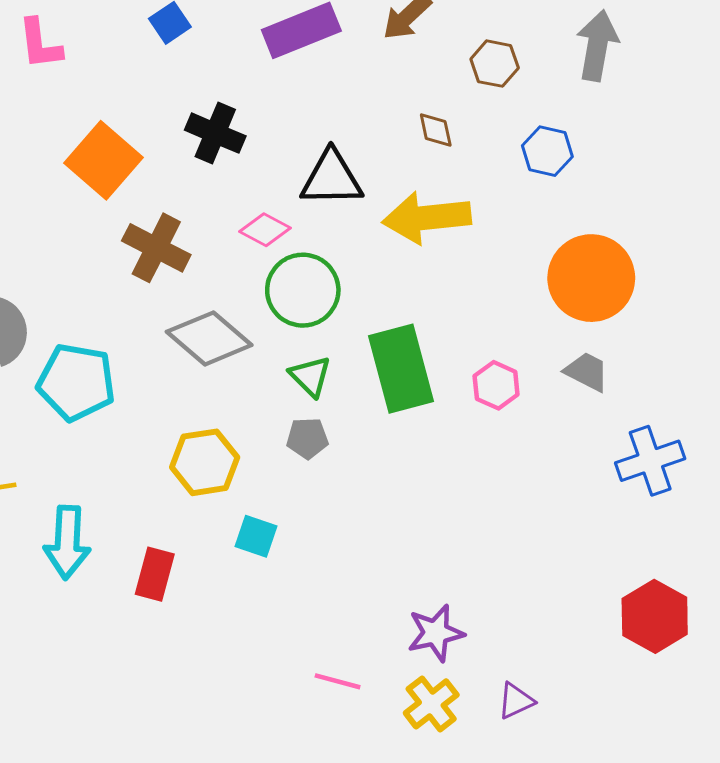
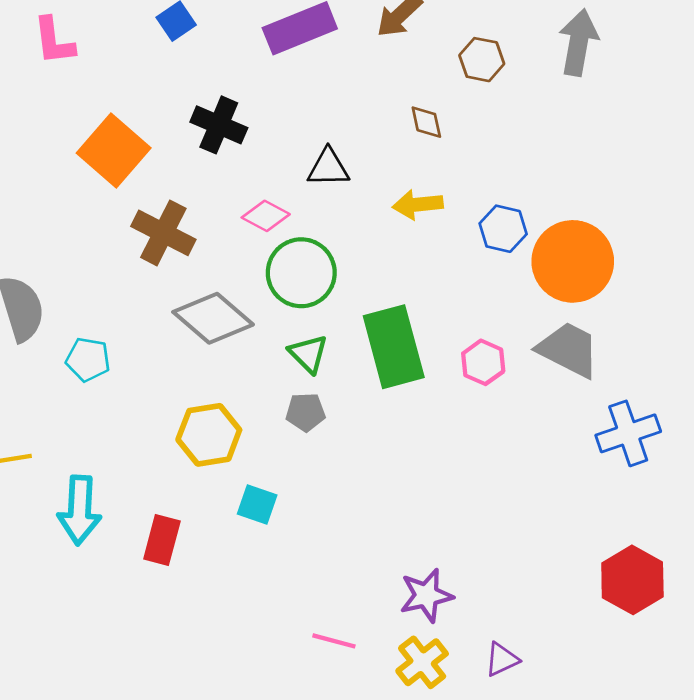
blue hexagon: (547, 151) -> (503, 229), moved
black triangle: (331, 178) -> (328, 168), size x0.7
yellow arrow: (427, 218) -> (418, 205), size x0.6
gray trapezoid: (587, 372) -> (568, 350), size x1.5
cyan pentagon: (76, 382) -> (88, 359), size x0.6

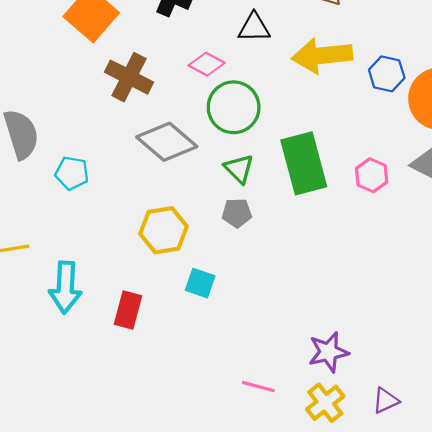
yellow arrow: (418, 205) -> (322, 56), size x1.6

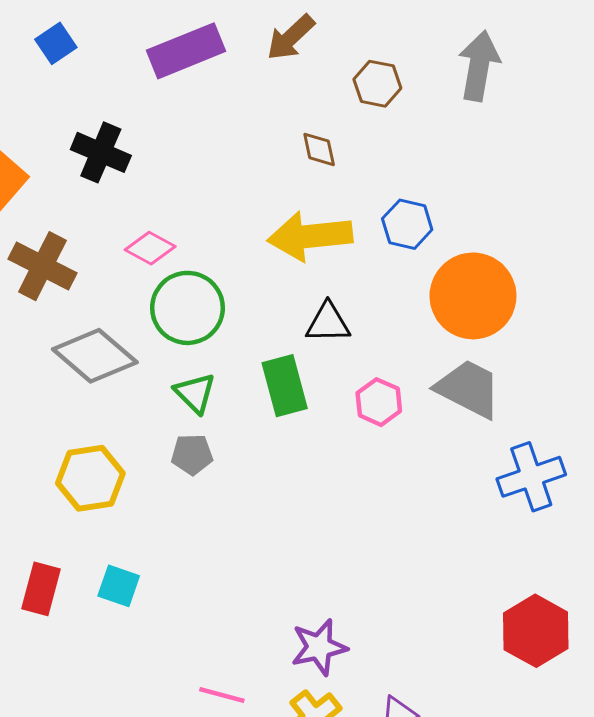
black triangle: (254, 28) -> (328, 323), moved
blue hexagon: (387, 74) -> (407, 224), moved
green rectangle: (304, 163) -> (285, 386), size x0.7
cyan square: (200, 283) -> (119, 586), moved

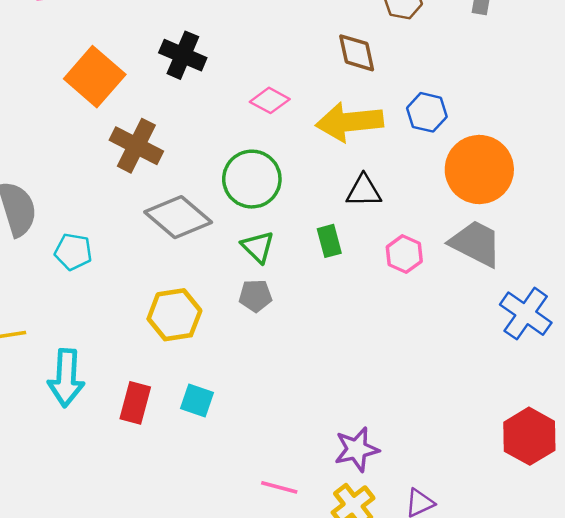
brown diamond: (319, 149) -> (357, 53), size x1.4
pink diamond: (150, 248) -> (270, 100), moved
green rectangle: (285, 386) -> (329, 241), size x0.7
blue cross: (531, 477) -> (526, 314), turned -36

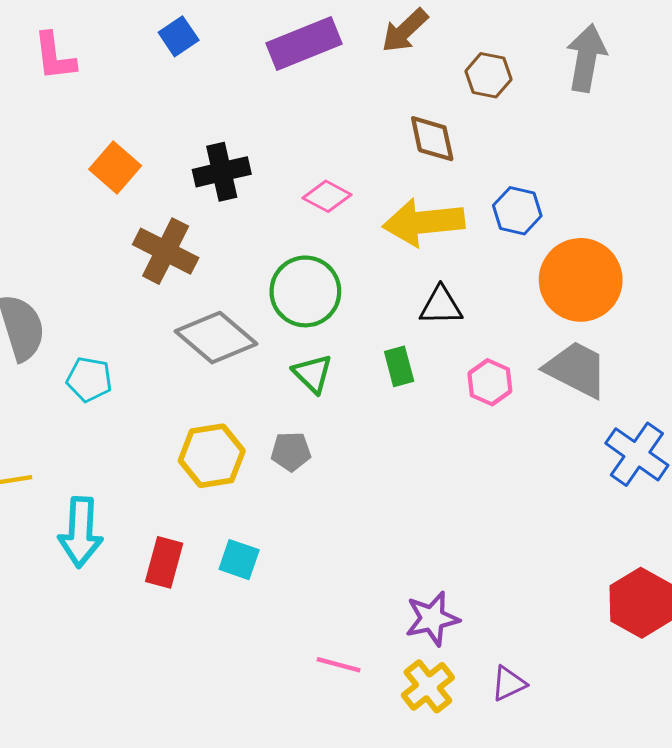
black cross: (183, 55) -> (222, 172), moved, turned -36
orange square: (95, 77) -> (115, 167), size x0.7
gray pentagon: (255, 296) -> (291, 451), moved

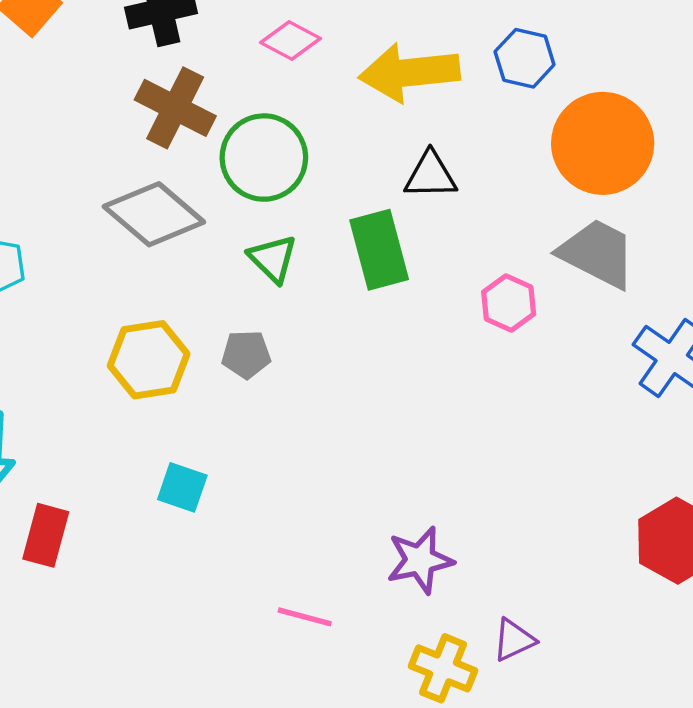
brown cross: (166, 251) -> (175, 108), moved
green rectangle: (399, 366) -> (379, 250), size x1.6
pink hexagon: (490, 382) -> (509, 303), moved
red rectangle: (164, 562) -> (46, 535), moved
yellow cross: (428, 686) -> (443, 668), moved, turned -30

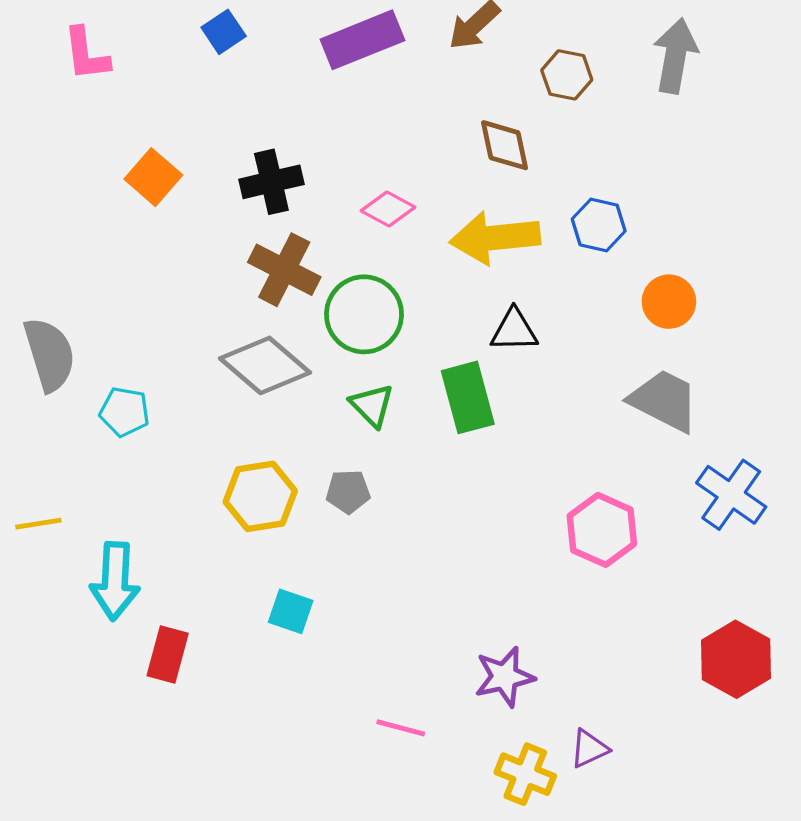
orange circle: (603, 143) -> (669, 302), size x0.6
pink hexagon: (509, 303) -> (602, 530), moved, size x1.4

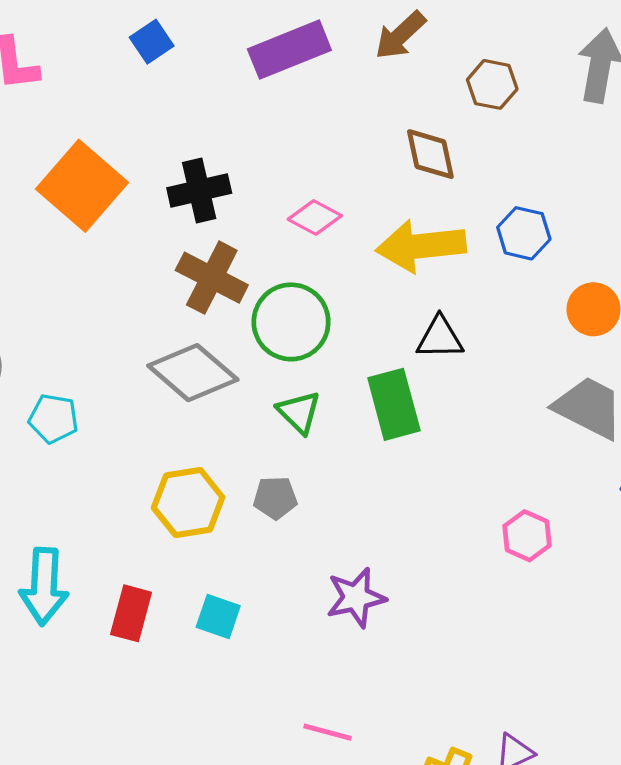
orange square: (153, 177) -> (82, 186), size x1.6
pink hexagon: (602, 530) -> (527, 536), size x0.7
red rectangle: (168, 654) -> (131, 613), moved
purple star: (504, 677) -> (356, 598), moved

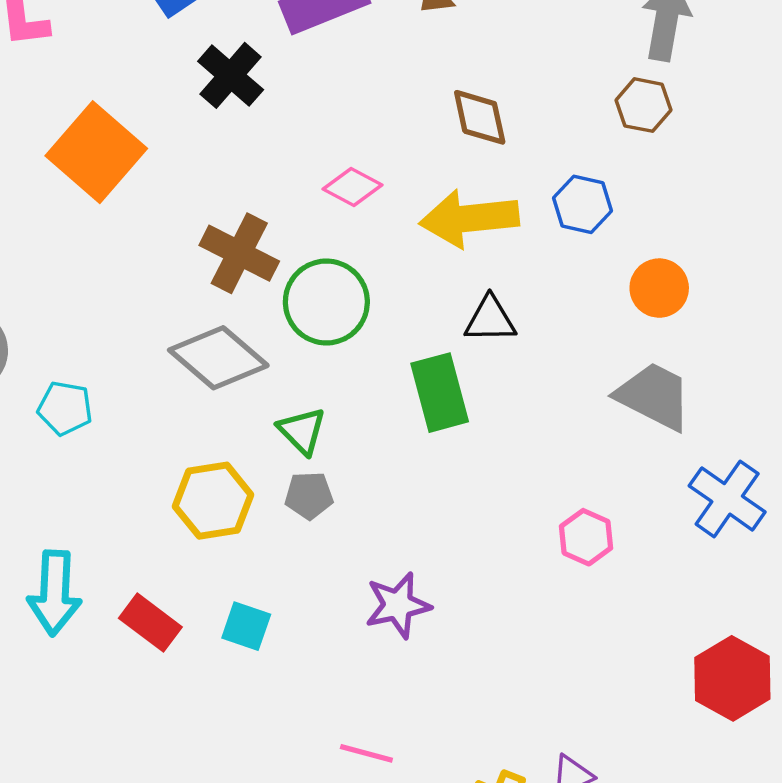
brown hexagon: (492, 84) -> (643, 105), moved
black cross: (199, 191) -> (231, 75), moved, turned -36
green triangle: (299, 412) -> (302, 431), moved
red rectangle: (131, 613) -> (150, 623), turned -68

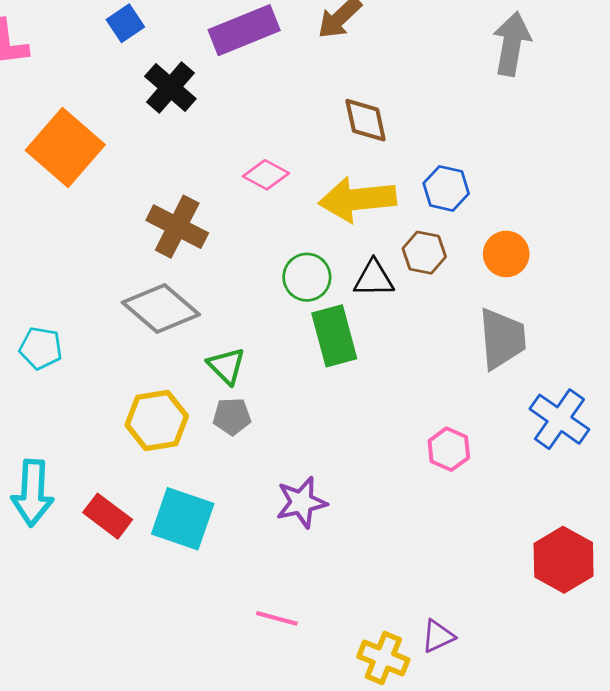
brown hexagon: (643, 105) -> (424, 253), moved
green circle: (326, 302) -> (307, 277), moved, size x0.7
gray trapezoid: (654, 396) -> (502, 339), turned 58
cyan square: (246, 626) -> (183, 519), size x1.6

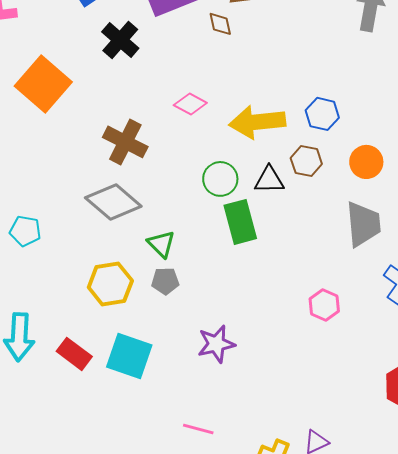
brown diamond: (366, 120) -> (220, 24), moved, size x0.7

